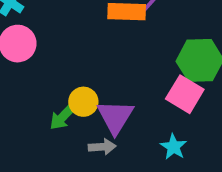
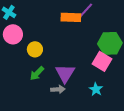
yellow circle: (83, 102) -> (35, 49), moved

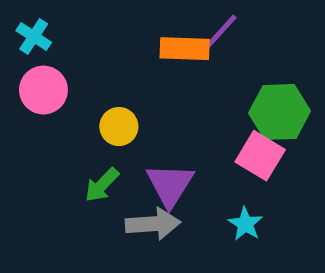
yellow circle: (35, 49) -> (119, 127), moved
gray arrow: (58, 89) -> (153, 224), size x1.5

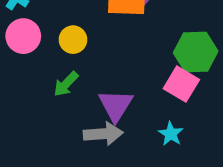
yellow circle: (119, 127) -> (73, 40), moved
green arrow: (102, 185) -> (66, 84), moved

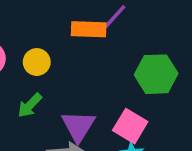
pink square: (181, 84) -> (130, 126), moved

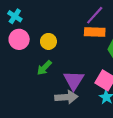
orange rectangle: (89, 29) -> (95, 32), moved

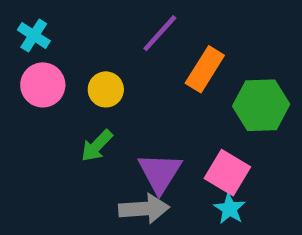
purple line: (95, 15) -> (160, 33), moved
orange rectangle: (95, 32) -> (205, 69), turned -60

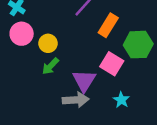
yellow circle: (106, 89) -> (48, 43), moved
pink square: (227, 173) -> (112, 64), moved

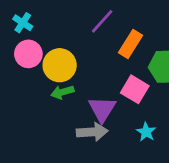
yellow circle: (48, 43) -> (60, 65), size x1.5
green arrow: (50, 66) -> (62, 92), turned 30

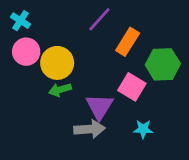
cyan star: (146, 132) -> (143, 129), turned -30

